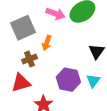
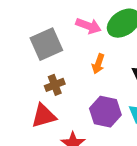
orange arrow: (47, 43) -> (98, 64), moved

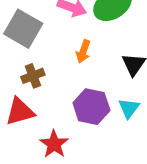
gray square: (46, 44) -> (23, 29), turned -36

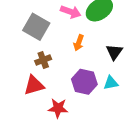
cyan triangle: (129, 108) -> (111, 83), turned 42
red star: (54, 144) -> (58, 108), turned -30

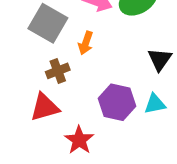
orange arrow: (79, 43) -> (86, 43), moved
red star: (58, 108) -> (79, 140), turned 30

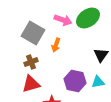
brown cross: (58, 71) -> (31, 62), moved

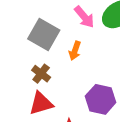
pink arrow: (63, 20) -> (84, 17), turned 30
brown cross: (31, 62) -> (41, 74), turned -32

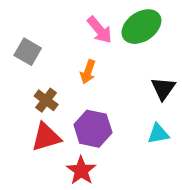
gray square: (44, 34) -> (28, 52), moved, size x0.7
purple hexagon: (101, 99) -> (93, 129), moved

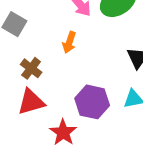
purple hexagon: (93, 129) -> (92, 102), moved

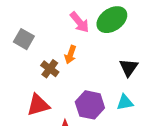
brown cross: (31, 68) -> (50, 69), moved

